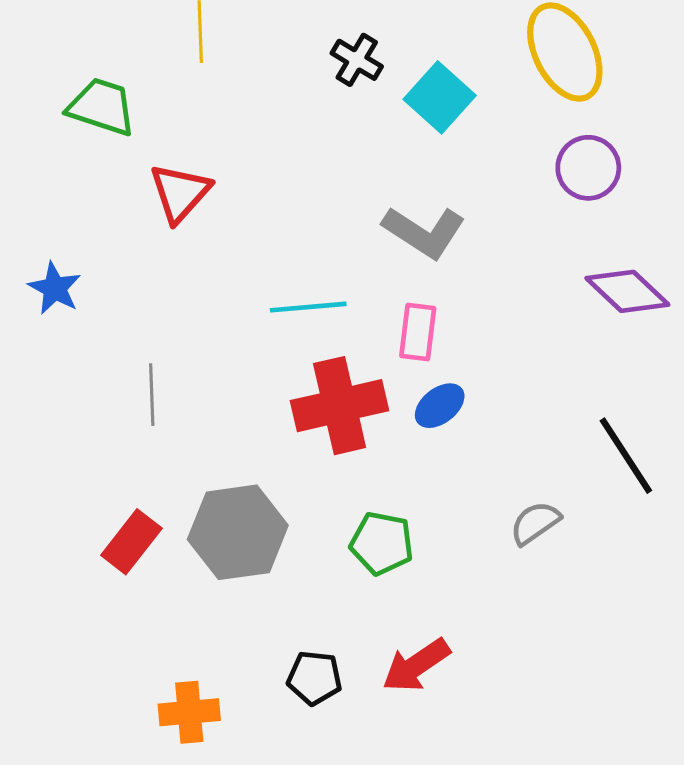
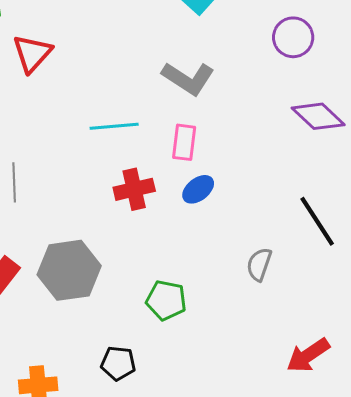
red cross: (340, 406) -> (134, 189), size x0.7
gray semicircle: (535, 523) -> (259, 264), turned -36
green pentagon: (382, 543) -> (166, 300), moved
red arrow: (416, 665) -> (308, 355), moved

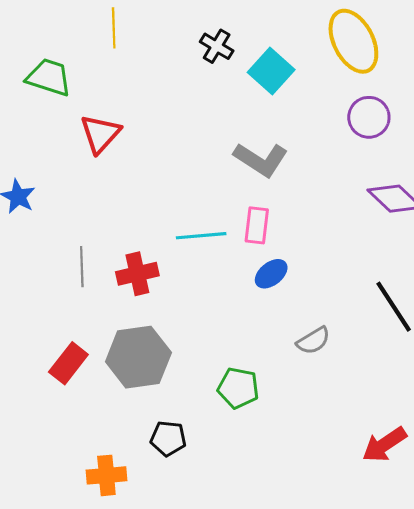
cyan line: (114, 126) -> (201, 236), moved
red cross: (134, 189) -> (137, 274), moved
gray semicircle: (259, 264) -> (313, 341), moved, turned -140
black pentagon: (118, 363) -> (168, 438), moved

